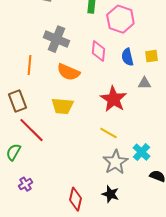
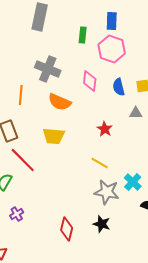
red star: (113, 99) -> (105, 129), size x0.6
gray star: (115, 162) -> (107, 192), turned -30

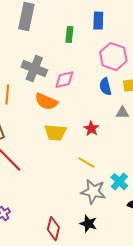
pink hexagon: (112, 49) -> (113, 57), moved
pink diamond: (90, 81) -> (64, 80), moved, turned 70
yellow trapezoid: (54, 136) -> (55, 133), moved

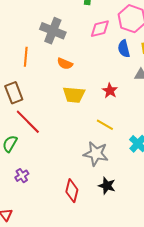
pink diamond: (64, 80) -> (100, 29), moved
orange semicircle: (46, 102) -> (65, 64), size x0.7
gray star: (93, 192) -> (96, 154), moved

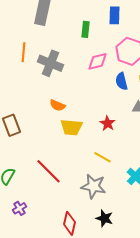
orange line: (26, 57) -> (23, 52), moved
orange semicircle: (65, 64) -> (57, 105), moved
red line: (28, 122) -> (48, 171), moved

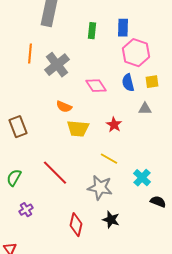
blue rectangle: (114, 15) -> (123, 28), moved
pink diamond: (97, 61) -> (96, 86), moved, turned 70
gray cross: (50, 63) -> (57, 65), turned 30

